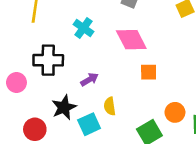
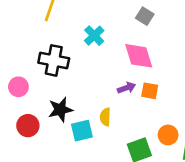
purple arrow: (89, 79) -> (127, 88), moved
pink circle: (16, 83) -> (18, 87), moved

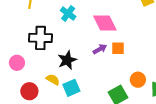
black star: (60, 110) -> (67, 60), moved
yellow semicircle: (105, 117) -> (53, 80), moved, turned 128

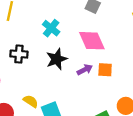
black cross: (40, 38) -> (19, 54), size x0.7
black star: (67, 60) -> (57, 59), moved

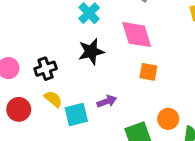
black cross: (19, 54) -> (46, 69), moved, turned -30
purple arrow: (85, 70) -> (107, 101), moved

